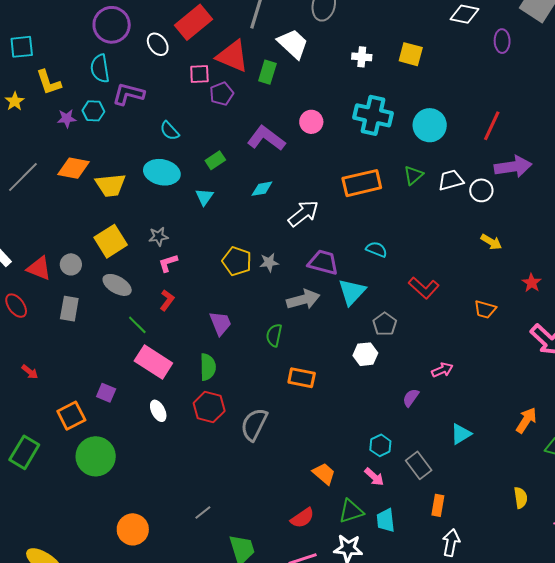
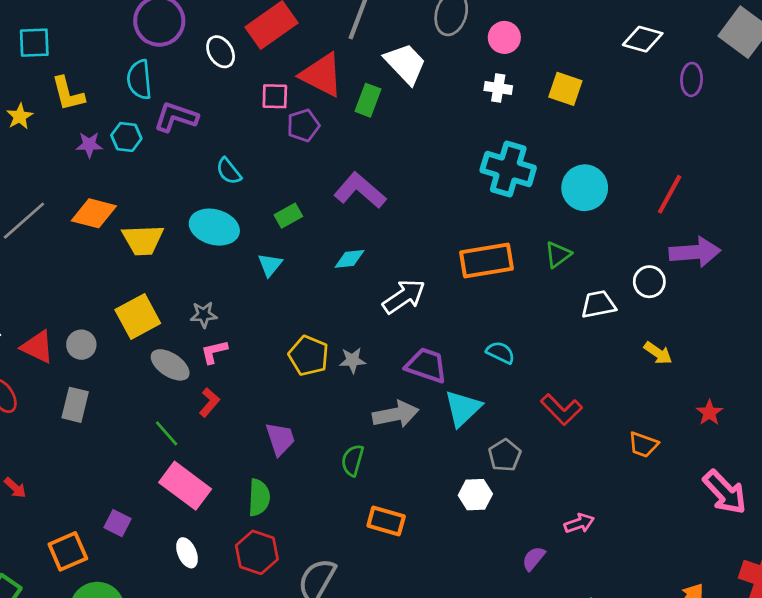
pink circle: (311, 122) -> (504, 37), moved
white trapezoid: (451, 180) -> (598, 304), moved
gray ellipse: (117, 285) -> (170, 365), moved

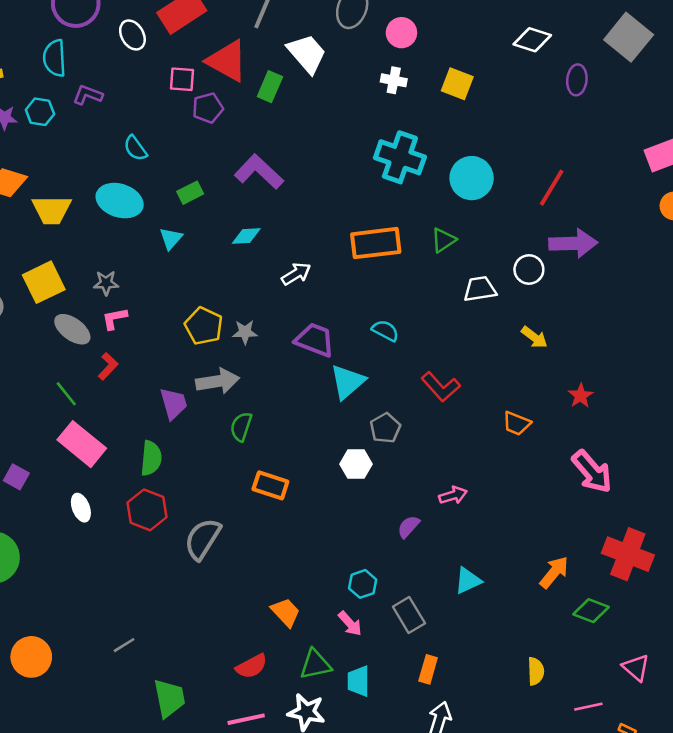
purple L-shape: (176, 117) -> (88, 95), size x0.7
white arrow: (404, 297) -> (296, 274), size x0.7
gray arrow: (396, 414) -> (218, 381), moved

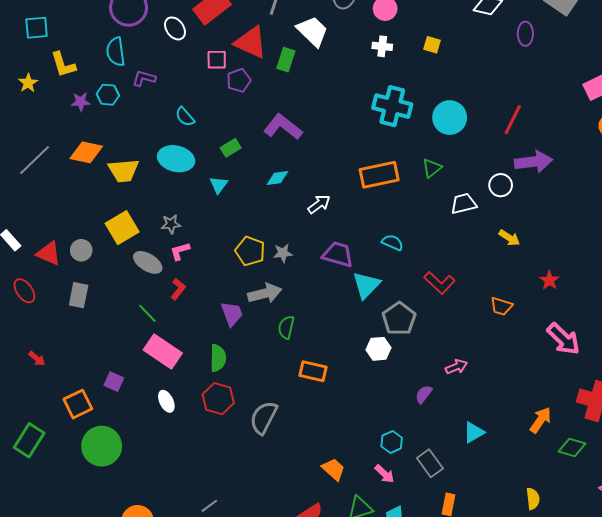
yellow square: (457, 84) -> (432, 45), size x0.7
gray pentagon: (385, 428) -> (399, 319), size x1.4

